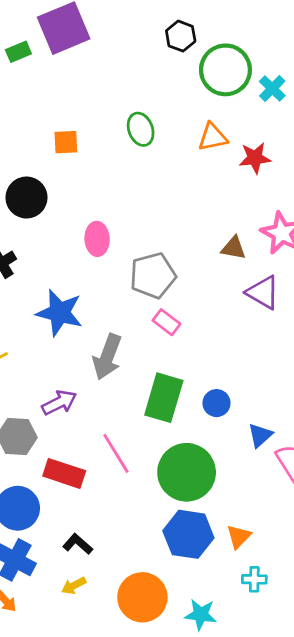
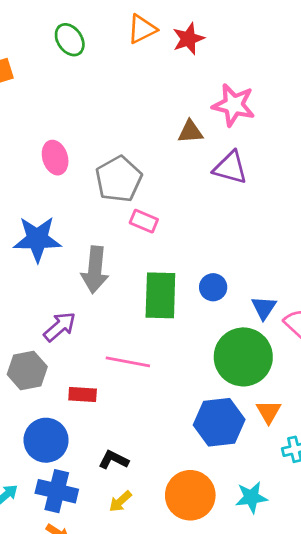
pink line: (116, 453) -> (128, 362), turned -33
green circle: (187, 472) -> (243, 357), moved
red rectangle: (64, 473) -> (83, 394), size x0.7

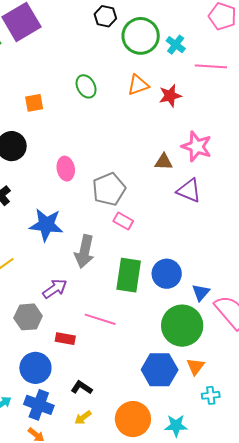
blue circle: (213, 287) -> (167, 274), size x1.5

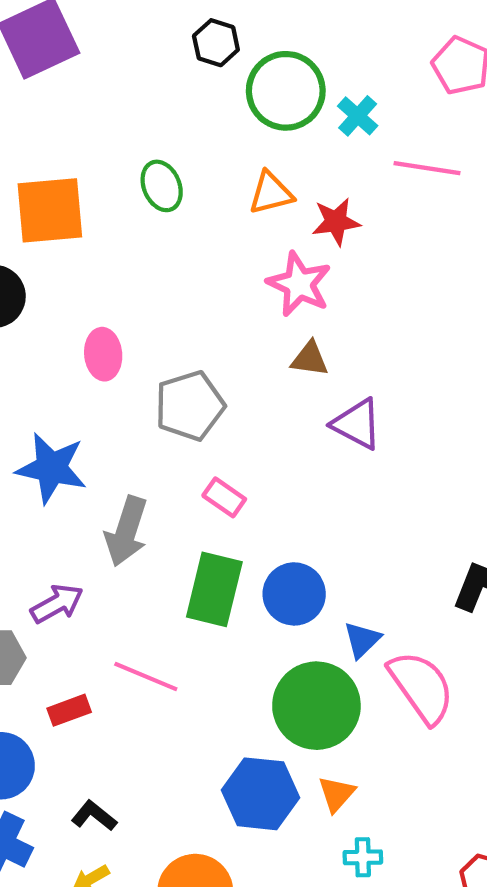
orange square: (34, 103) -> (50, 210), size x1.8
pink star: (197, 146) -> (299, 284), moved
pink rectangle: (123, 221) -> (224, 497), moved
red rectangle: (65, 339) -> (69, 710), turned -36

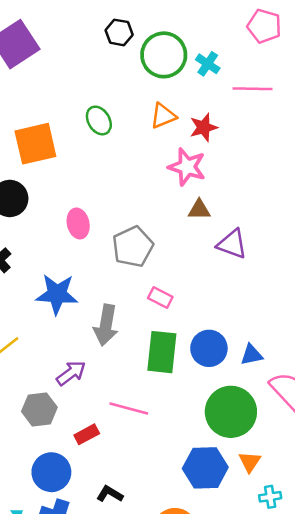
blue triangle: (362, 640) -> (252, 355), moved, turned 40

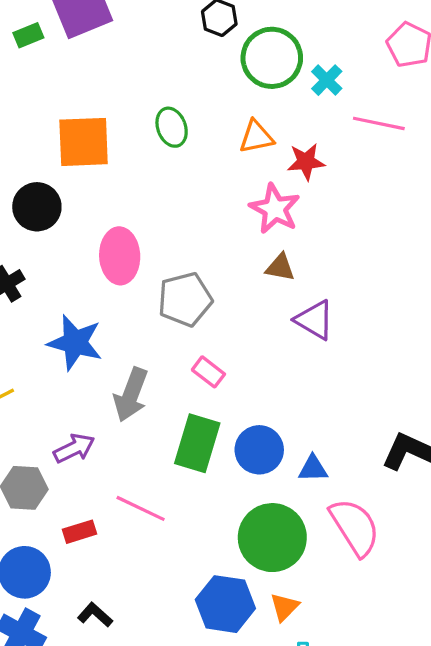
pink ellipse: (78, 223) -> (120, 256), size x1.4

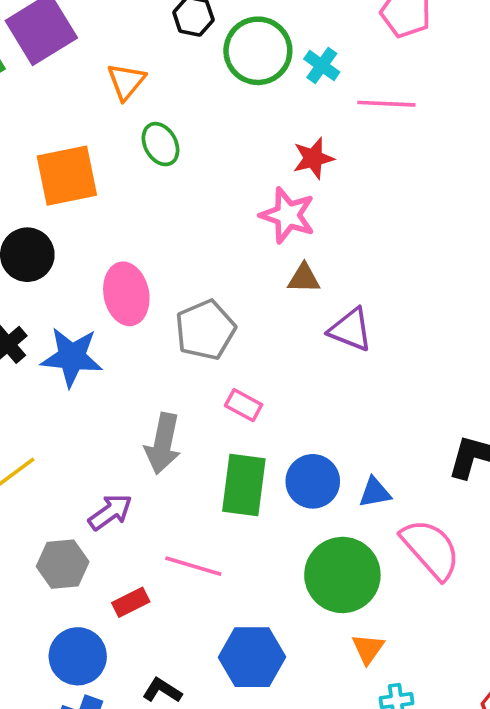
orange triangle: (256, 137) -> (126, 81), moved, turned -30
blue star: (75, 343) -> (72, 357), moved
blue hexagon: (225, 604) -> (252, 657), moved

